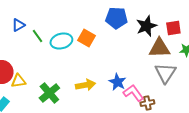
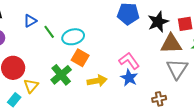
orange square: (86, 38) -> (80, 58), moved
yellow triangle: (18, 81) -> (31, 86), moved, turned -42
green cross: (49, 93) -> (61, 75), moved
pink L-shape: (133, 93) -> (129, 61), moved

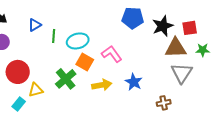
green line: (49, 32) -> (54, 36), turned 40
pink L-shape: (129, 61) -> (112, 54), moved
yellow triangle: (31, 86) -> (36, 90), turned 35

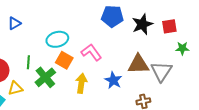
green line: (54, 36) -> (28, 62), moved
brown triangle: (176, 48) -> (138, 64), moved
yellow arrow: (102, 85) -> (81, 83), turned -72

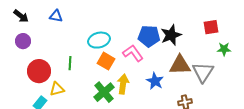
blue pentagon: (112, 16) -> (149, 36), moved
blue triangle: (14, 23) -> (56, 16), moved, turned 40
black star: (142, 24) -> (171, 35), moved
green cross: (45, 77) -> (104, 92), moved

